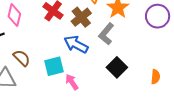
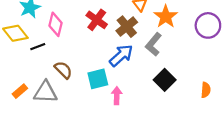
blue arrow: (76, 44) -> (121, 55), turned 110
pink arrow: (72, 82) -> (117, 96), turned 35

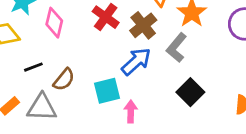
black line: (38, 47) -> (33, 67), moved
brown semicircle: (63, 70) -> (64, 80), turned 84

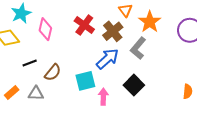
black square: (190, 92) -> (134, 85), moved
gray triangle: (42, 107) -> (36, 94), size x0.7

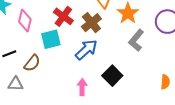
gray L-shape: (138, 48) -> (136, 40), moved
cyan square: (85, 81) -> (51, 39), moved

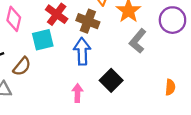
brown cross: (91, 23) -> (88, 21), turned -30
blue arrow: (86, 50) -> (82, 51), turned -50

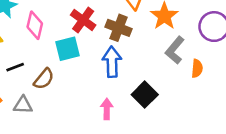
orange semicircle: (170, 87) -> (197, 68), moved

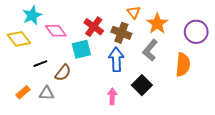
pink diamond: (35, 25) -> (56, 31), turned -50
gray L-shape: (175, 50) -> (150, 50), moved
orange semicircle: (197, 68) -> (183, 65), size x1.6

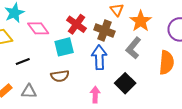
brown semicircle: (63, 73) -> (60, 76), moved, turned 42

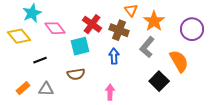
blue arrow: (99, 57) -> (114, 56), size x0.7
orange semicircle: (167, 63) -> (179, 61), turned -35
black square: (125, 83) -> (159, 81), moved

